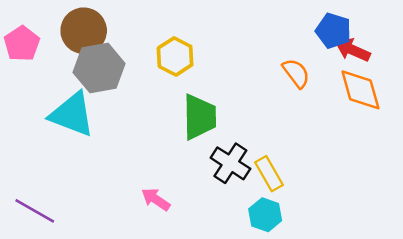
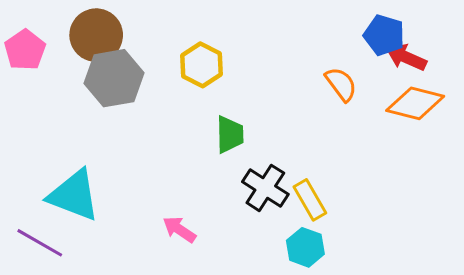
orange diamond: (360, 90) -> (415, 103), turned -60
cyan triangle: (72, 114) -> (74, 195), moved
green trapezoid: (200, 117) -> (230, 135), size x0.7

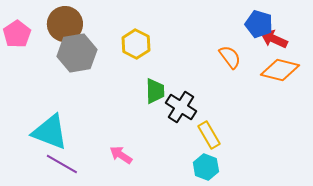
black cross: (265, 188) -> (181, 107), moved
purple line: (40, 243) -> (62, 164), moved

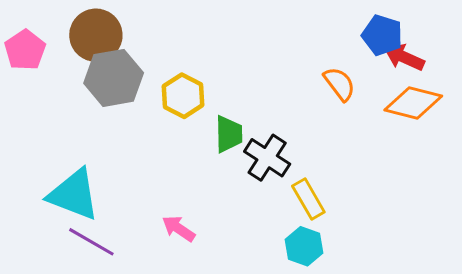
yellow hexagon: (136, 44) -> (183, 96), moved

